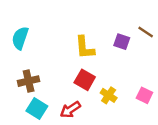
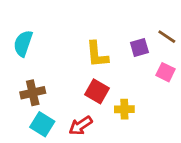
purple square: (122, 42) -> (139, 48), turned -35
yellow cross: (109, 95) -> (124, 109), turned -35
pink square: (144, 95) -> (165, 72), moved

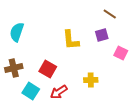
brown line: (167, 37) -> (110, 14), moved
red square: (97, 91) -> (48, 69), moved
brown cross: (33, 93) -> (14, 68), moved

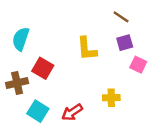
brown line: (110, 14) -> (121, 17), moved
pink square: (121, 53) -> (138, 65), moved
red square: (48, 69) -> (43, 68), moved

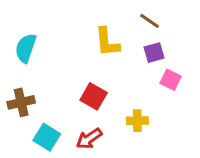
yellow L-shape: (87, 49) -> (107, 42), moved
red square: (43, 68) -> (94, 96), moved

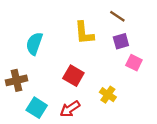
cyan semicircle: (26, 48) -> (34, 44), moved
yellow cross: (137, 121) -> (108, 95), turned 35

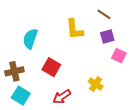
red square: (73, 76) -> (51, 67), moved
cyan square: (37, 108) -> (21, 96), moved

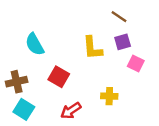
yellow L-shape: (75, 29) -> (92, 48), moved
cyan semicircle: (30, 39) -> (35, 44), turned -48
yellow cross: (96, 84) -> (109, 96), turned -32

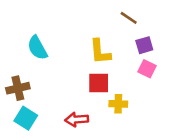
purple square: (123, 42) -> (144, 45), moved
red square: (59, 77) -> (99, 83), moved, turned -30
red arrow: (71, 111) -> (77, 119), turned 30

